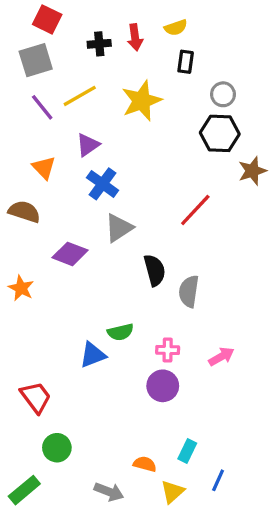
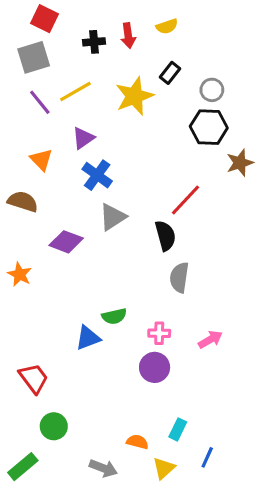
black rectangle: (186, 62) -> (170, 73), moved, turned 30
black semicircle: (155, 270) -> (165, 236), moved

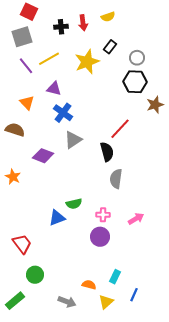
purple triangle: (83, 138) -> (54, 89), turned 49

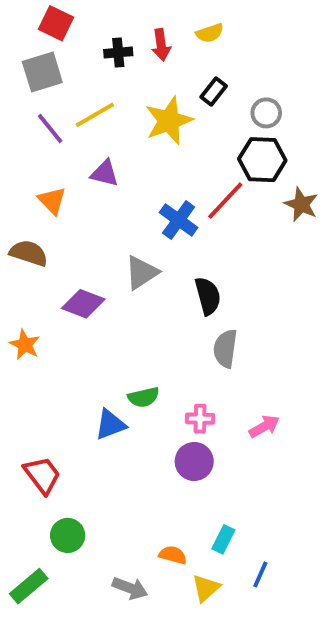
brown star: (155, 105) -> (301, 204), turned -30
blue cross: (63, 113) -> (179, 220), moved
red line: (120, 129) -> (225, 201), moved

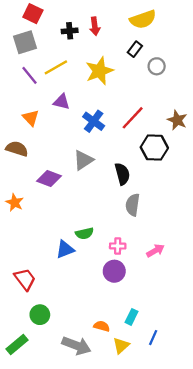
yellow semicircle: (210, 33) -> (143, 19), moved, size x1.6
black rectangle: (214, 91) -> (135, 49), moved
black hexagon: (262, 160) -> (154, 148), moved
blue cross: (179, 220) -> (94, 121), moved
gray arrow: (130, 588) -> (76, 346), size x1.4

